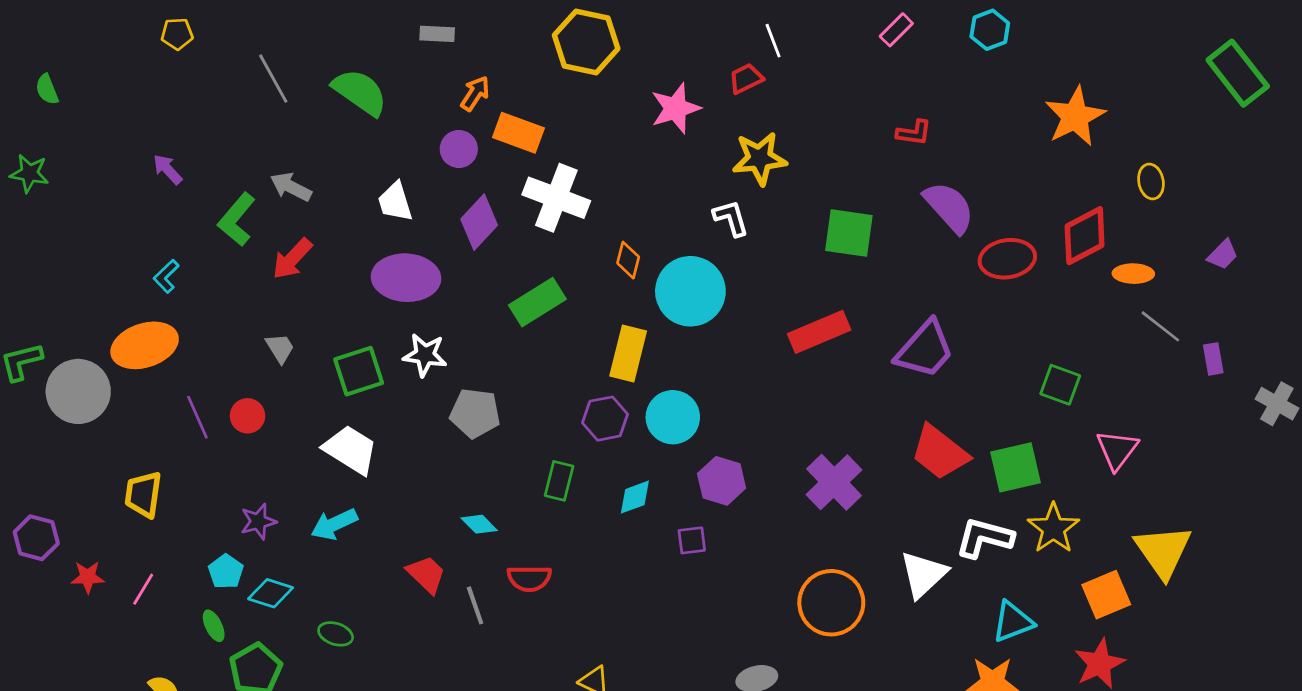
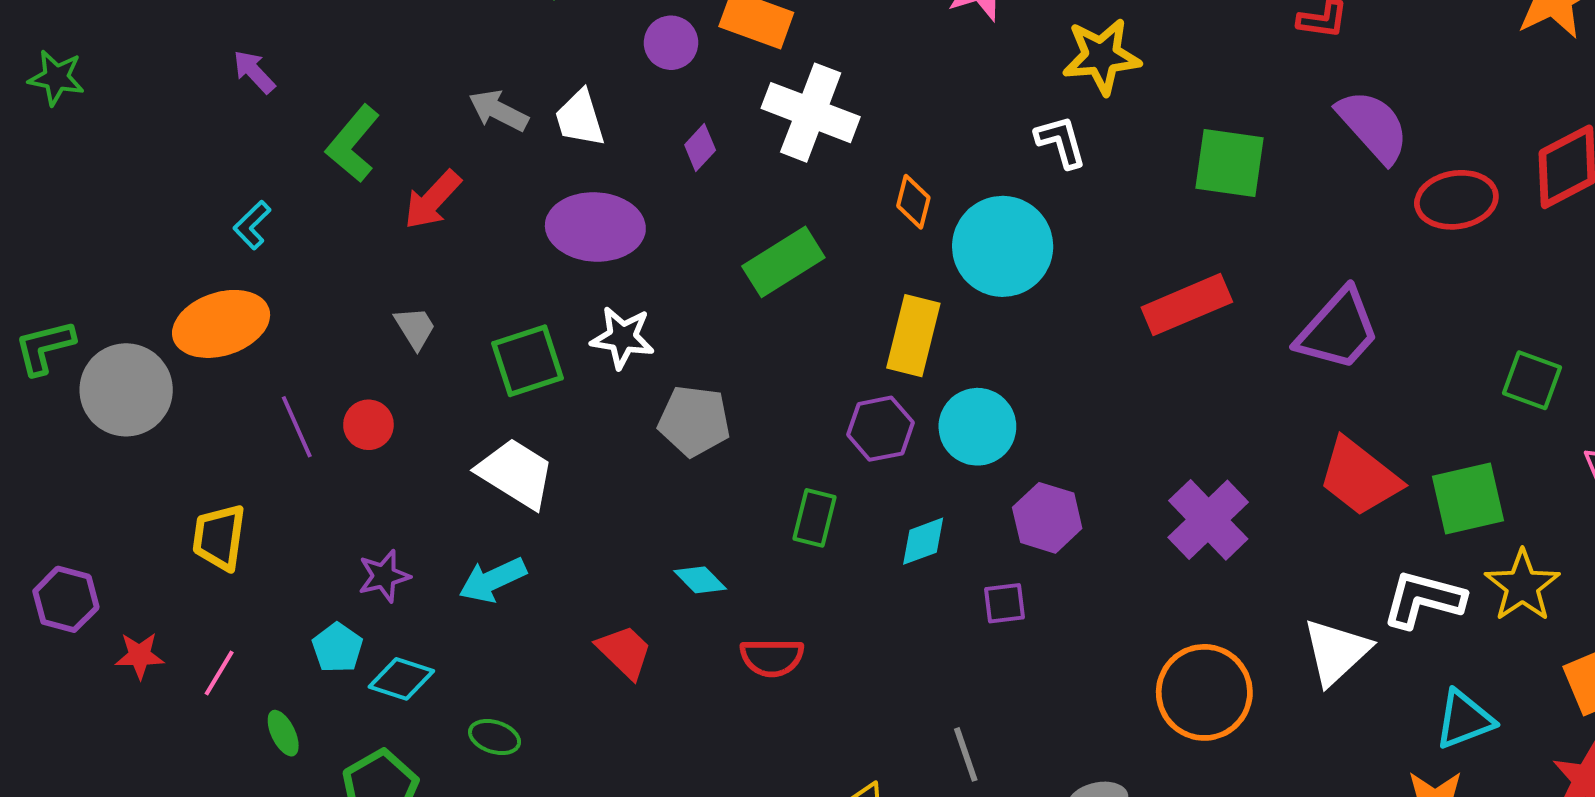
gray arrow: (291, 187) -> (498, 111), moved
purple diamond: (479, 222) -> (700, 147), size x0.6
gray line: (475, 605) -> (966, 754), moved
green ellipse: (214, 626) -> (283, 733), moved

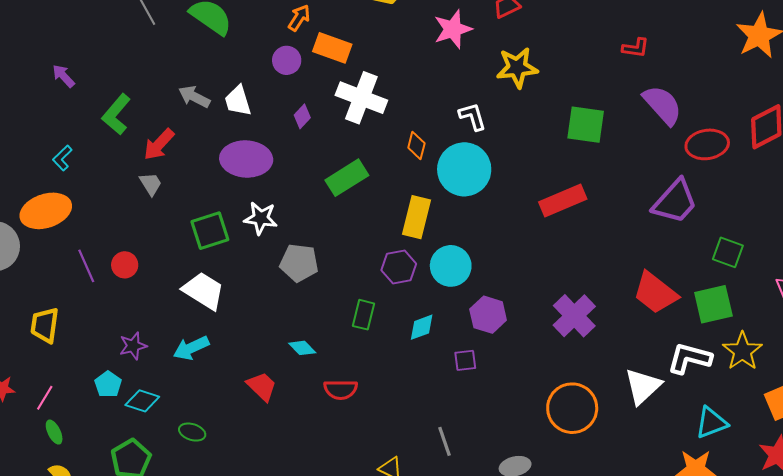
white L-shape: (1061, 142) -> (473, 116), moved
gray trapezoid: (415, 328) -> (151, 184), moved
purple trapezoid: (1338, 330) -> (675, 202), moved
green square: (1532, 380) -> (728, 252), moved
green ellipse: (283, 733) -> (54, 432), moved

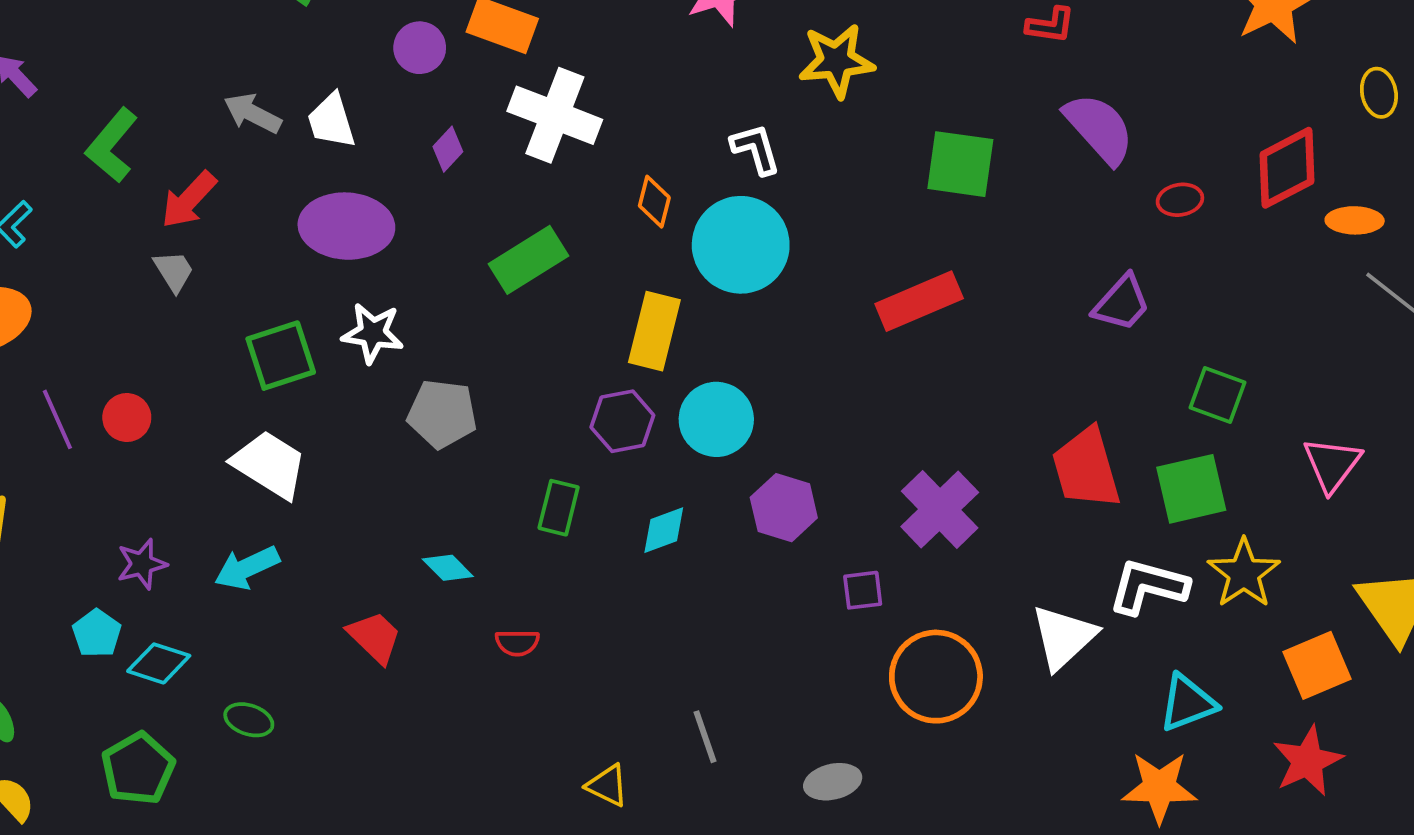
red ellipse: (707, 144) -> (1180, 200), size x0.6
purple trapezoid: (675, 202) -> (1122, 303), size x0.7
red trapezoid: (655, 293) -> (1086, 468), turned 36
purple square: (465, 360) -> (863, 590), moved
red semicircle: (341, 389) -> (517, 643), size x0.7

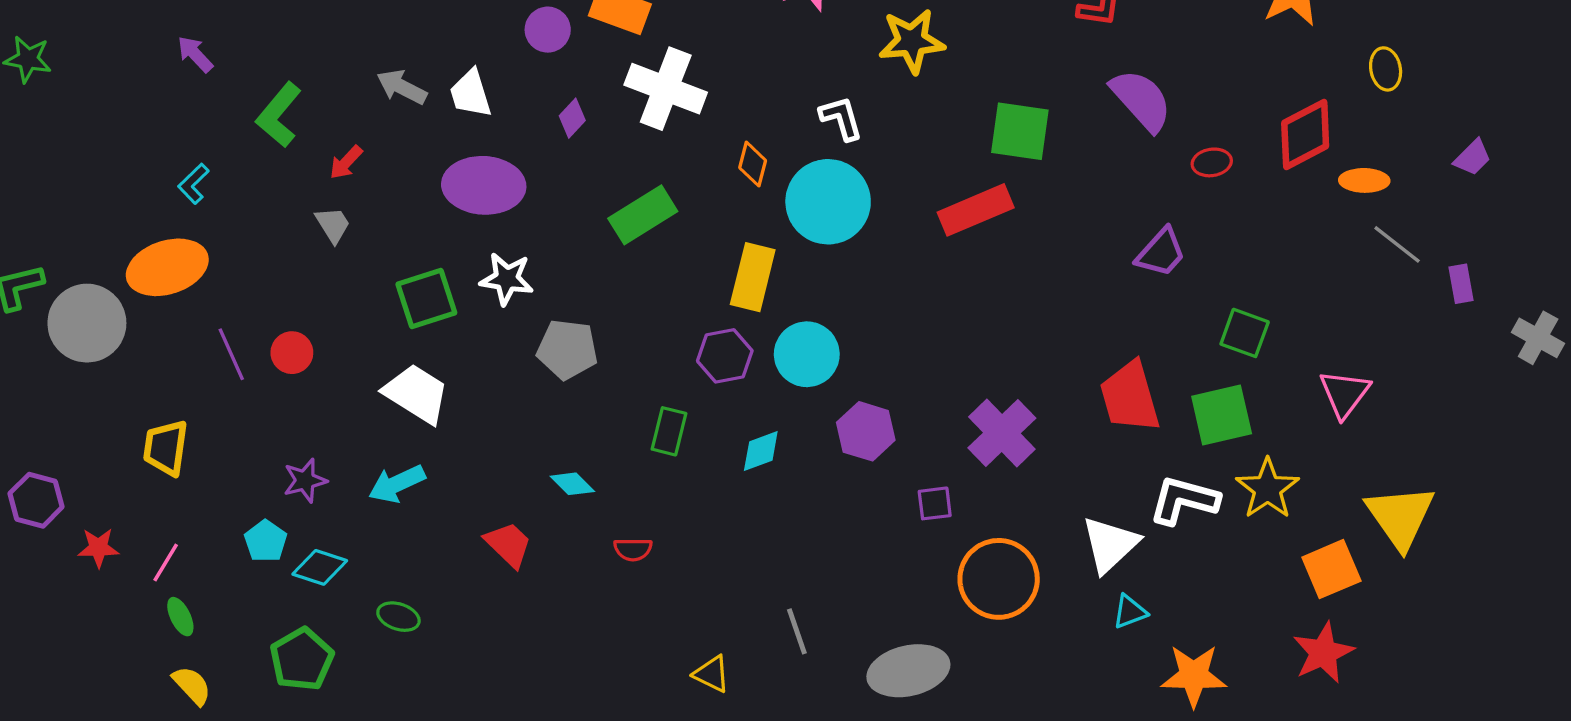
red arrow: (189, 200) -> (346, 162), size x0.7
red rectangle: (919, 301) -> (976, 210), moved
cyan triangle: (1187, 703) -> (1130, 612), moved, size x0.7
gray ellipse: (833, 782) -> (908, 671), size x1.6

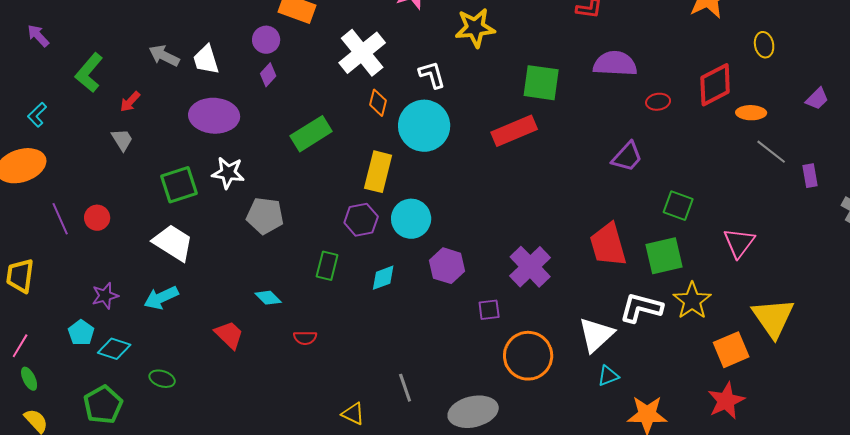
purple circle: (548, 30) -> (266, 40), moved
white cross: (666, 89) -> (362, 53), moved, turned 30
purple semicircle: (1141, 100) -> (615, 64), turned -45

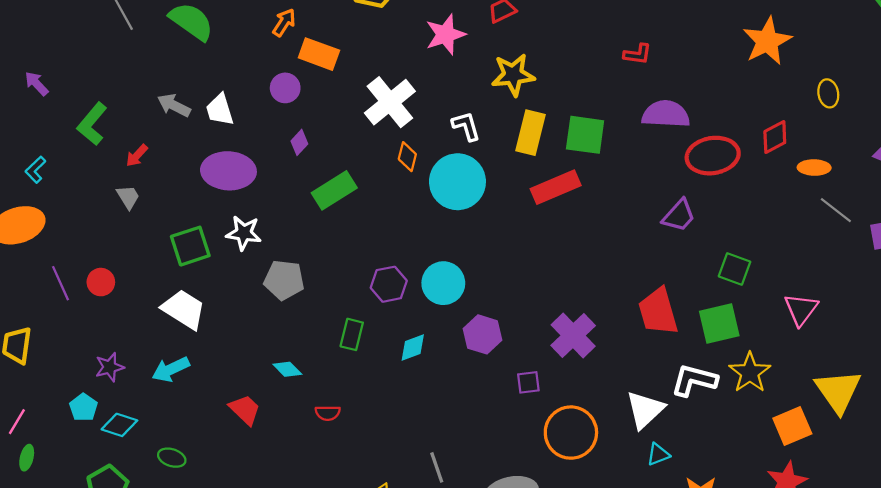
purple diamond: (268, 75) -> (299, 142), moved
red diamond: (715, 85) -> (775, 137), size x0.7
red ellipse: (658, 102) -> (713, 156), size x2.0
yellow rectangle: (378, 172) -> (531, 133), moved
green ellipse: (29, 379) -> (27, 458), turned 40

